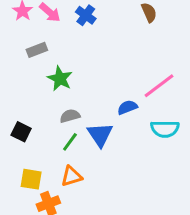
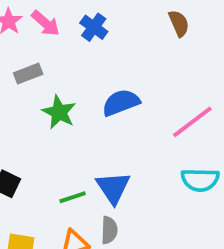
blue semicircle: (127, 107) -> (121, 103), moved, size x1.4
gray semicircle: (70, 116) -> (109, 230), moved, turned 108
green line: (70, 142) -> (73, 197), turned 36

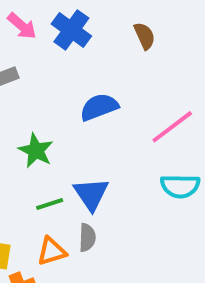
brown semicircle: (179, 23) -> (145, 36), moved
blue cross: (94, 27) -> (71, 30), size x1.4
green star: (59, 112) -> (36, 151), moved

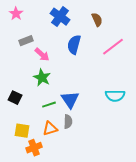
pink arrow: (22, 26) -> (42, 55), moved
blue semicircle: (99, 107) -> (74, 45), moved, turned -54
pink line: (172, 127) -> (113, 47), moved

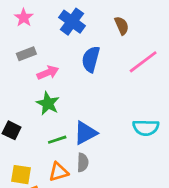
pink star: (16, 14) -> (24, 18), moved
pink arrow: (42, 55) -> (48, 73), turned -63
blue triangle: (70, 100) -> (85, 133), turned 36

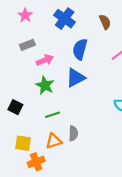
blue triangle: (85, 133) -> (75, 78), moved

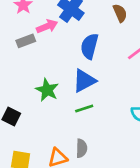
pink arrow: (45, 60) -> (47, 26), moved
green line: (53, 115) -> (84, 109), moved

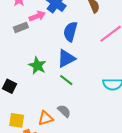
green line: (84, 109) -> (66, 80), turned 56
gray semicircle: (82, 148) -> (64, 111), turned -48

